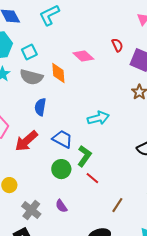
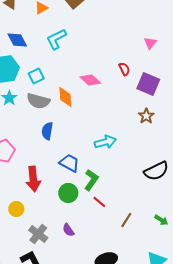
red arrow: (26, 141) -> (33, 179), moved, turned -55
brown line: (117, 205) -> (126, 220), moved

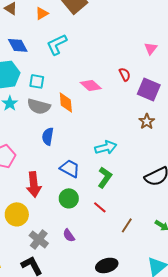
cyan square: (36, 76) -> (37, 81), turned 35
green L-shape: (91, 180) -> (105, 177), moved
yellow circle: (16, 209) -> (17, 214), size x1.5

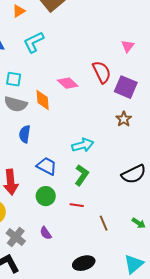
red semicircle: (125, 74) -> (102, 72), size x1.6
red line: (100, 207) -> (77, 205), turned -32
brown line: (127, 225) -> (104, 223), turned -56

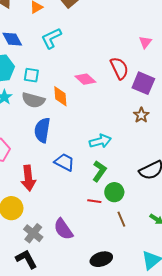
blue semicircle: (25, 134) -> (42, 130), size x1.4
green circle: (46, 196) -> (114, 192), moved
purple semicircle: (46, 233) -> (63, 229), size x1.6

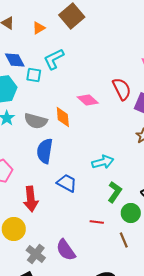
cyan square: (31, 75) -> (34, 75), moved
green L-shape: (99, 171) -> (115, 192), moved
green circle: (114, 192) -> (131, 213), moved

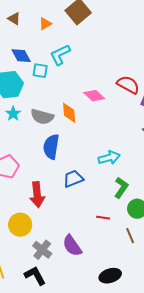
red semicircle: (122, 89) -> (128, 85), turned -35
blue trapezoid: (67, 183) -> (73, 179), turned -50

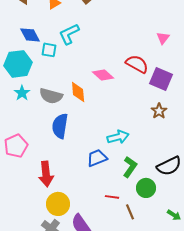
blue trapezoid: (73, 179) -> (97, 158), moved
yellow circle: (20, 225) -> (58, 204), moved
brown line: (130, 236) -> (130, 212), moved

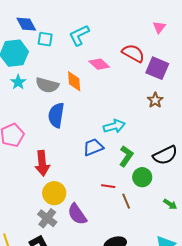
cyan L-shape: (69, 34) -> (79, 35), moved

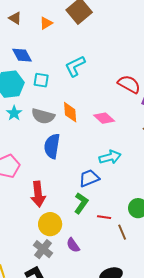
cyan square: (45, 39) -> (41, 80), moved
pink diamond: (99, 64) -> (104, 118), moved
green L-shape: (126, 156) -> (81, 203), moved
purple semicircle: (77, 214) -> (73, 245), size x0.7

